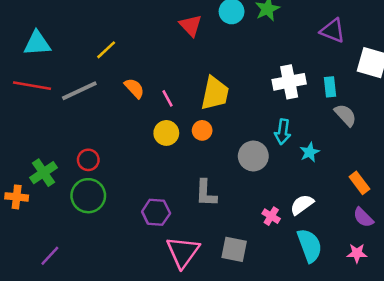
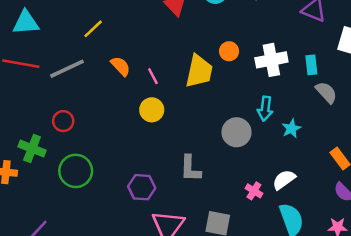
orange circle: (202, 130) -> (229, 51), moved
red circle: (88, 160) -> (63, 121), moved
green cross: (43, 173) -> (32, 148), turned -35

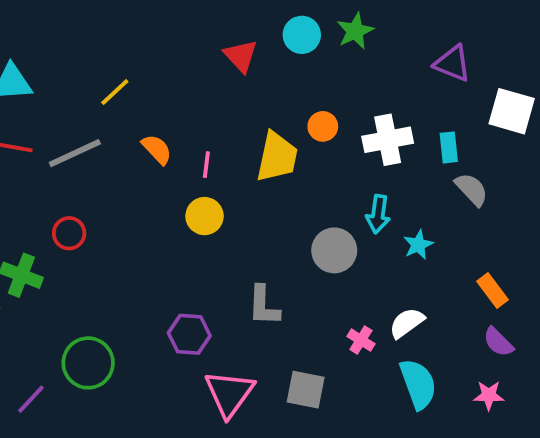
pink line: (153, 76) -> (206, 165), turned 35
green circle: (76, 171) -> (88, 363), moved

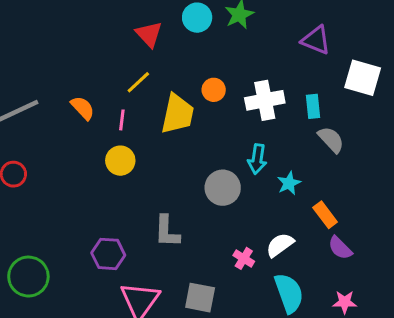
yellow line: (115, 92) -> (138, 82), moved
orange rectangle: (493, 290) -> (325, 215), moved
purple semicircle: (498, 342) -> (340, 248), moved

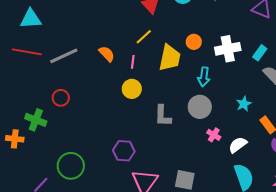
cyan rectangle: (313, 106) -> (260, 53), turned 42
cyan arrow: (257, 159) -> (204, 77), moved
gray L-shape: (167, 231) -> (163, 116), moved
pink cross: (244, 258) -> (214, 135), moved

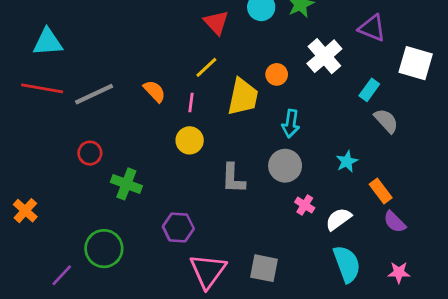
white cross: (228, 49) -> (324, 56), moved, turned -30
green cross: (36, 120) -> (126, 184), moved
orange cross: (15, 139) -> (25, 211), turned 36

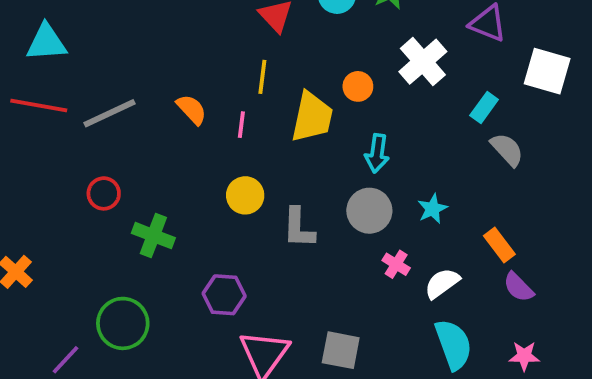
yellow line: (206, 67) -> (262, 77), turned -40
yellow circle: (190, 140) -> (245, 195), moved
cyan star: (347, 161) -> (432, 209), moved

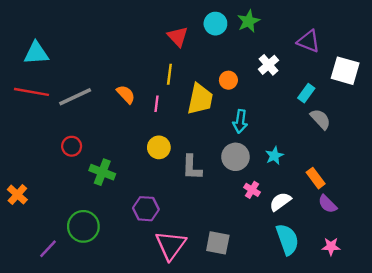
white cross: (423, 62) -> (269, 65), size x0.7

